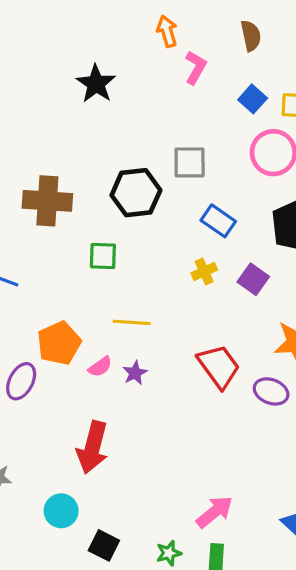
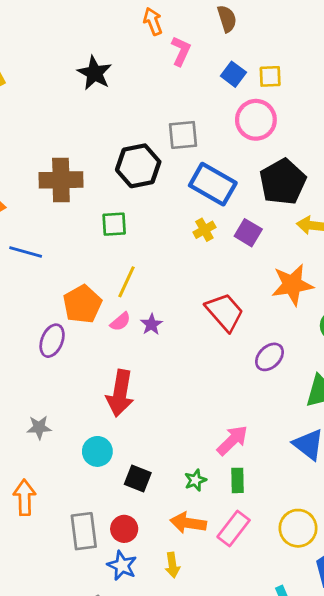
blue rectangle: (218, 221) -> (213, 184), size x1.5
yellow line: (132, 322) -> (127, 282), moved, turned -64
purple ellipse: (271, 391) -> (269, 357), moved, turned -60

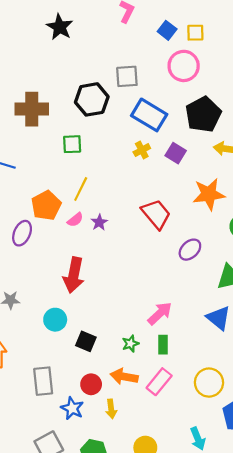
red circle: (124, 529) -> (91, 384), moved

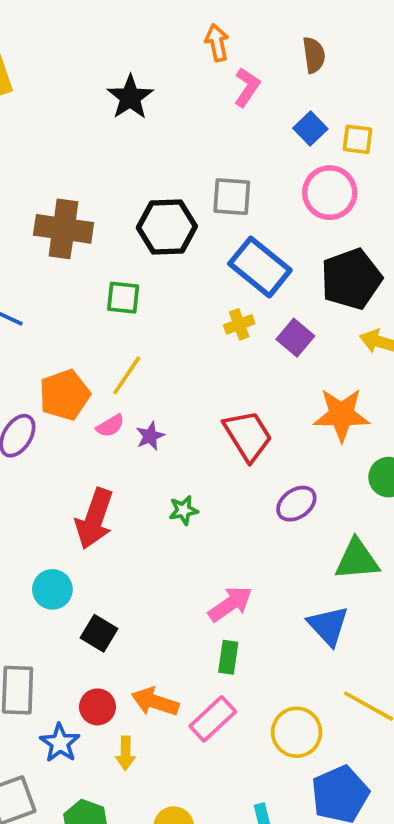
green star: (130, 344) -> (183, 510), moved

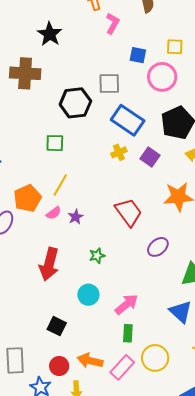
blue square: (310, 129) -> (138, 55), moved, turned -30
brown cross: (64, 229) -> (25, 73), moved
cyan circle: (52, 589) -> (88, 295), moved
yellow circle: (297, 732) -> (155, 358), moved

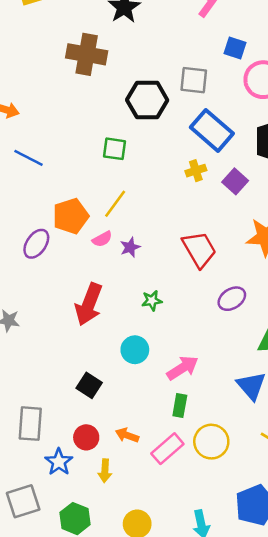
orange arrow: (90, 361) -> (127, 435), size x0.7

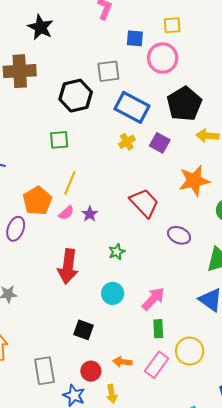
purple ellipse: (232, 299) -> (179, 235), turned 70

